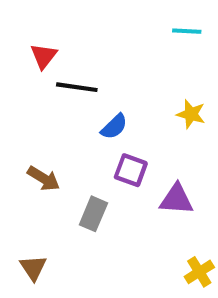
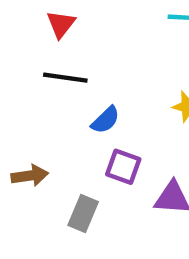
red triangle: (44, 56) -> (61, 24), moved
brown arrow: (44, 178) -> (30, 176), turned -40

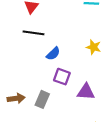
brown arrow: (30, 176) -> (16, 98), moved

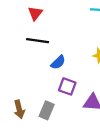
brown arrow: (16, 98) -> (19, 109), turned 84

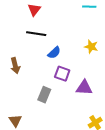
brown arrow: (19, 109) -> (15, 66), moved

